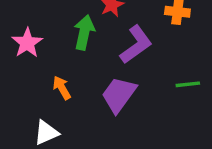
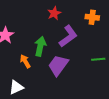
green arrow: (84, 32) -> (40, 46), moved

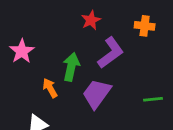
green line: (98, 59) -> (153, 99), moved

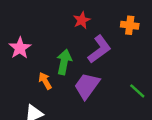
green line: (153, 99) -> (137, 91), turned 48

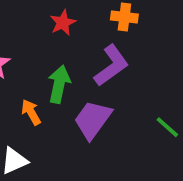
red star: (82, 20) -> (63, 23), moved
orange cross: (130, 25) -> (124, 17), moved

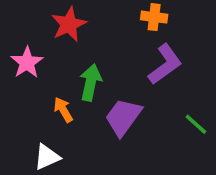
red star: (63, 23) -> (69, 24), moved, size x1.4
purple L-shape: (111, 66) -> (165, 64), moved

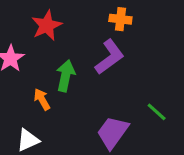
purple L-shape: (165, 64) -> (109, 57), moved
purple trapezoid: (123, 117) -> (113, 132), moved

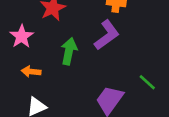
orange arrow: (42, 99) -> (31, 72), moved, turned -54

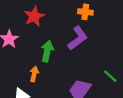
orange arrow: (31, 72) -> (34, 74), moved, turned 96

